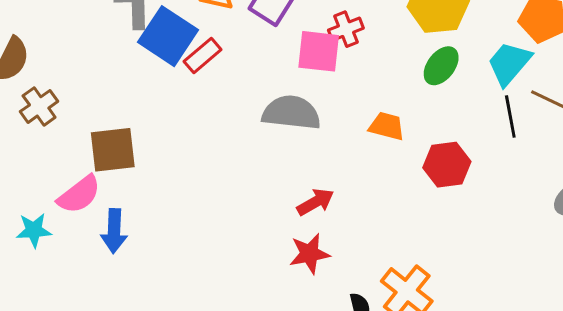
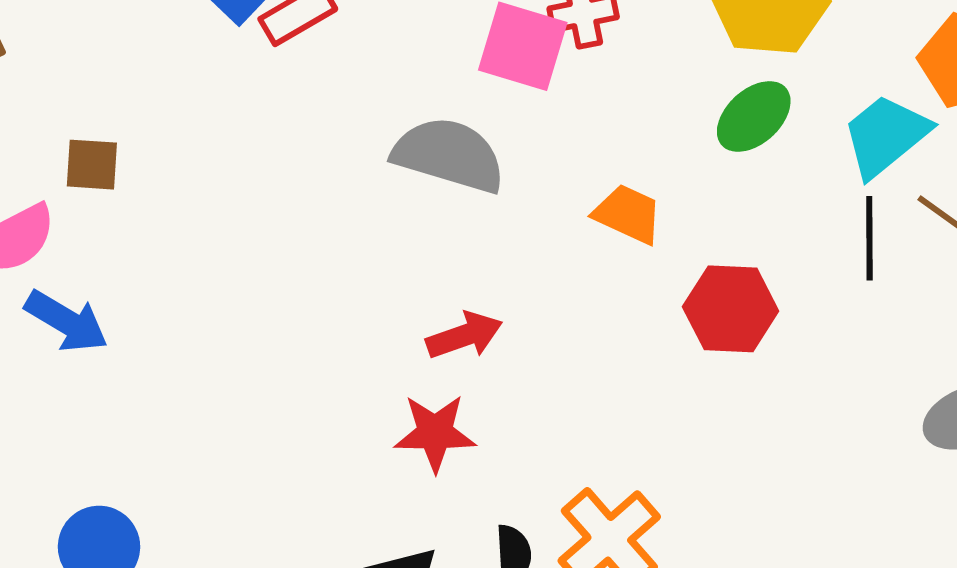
brown square: (113, 150) -> (92, 165), size x0.6
blue arrow: (114, 231) -> (66, 321), turned -72

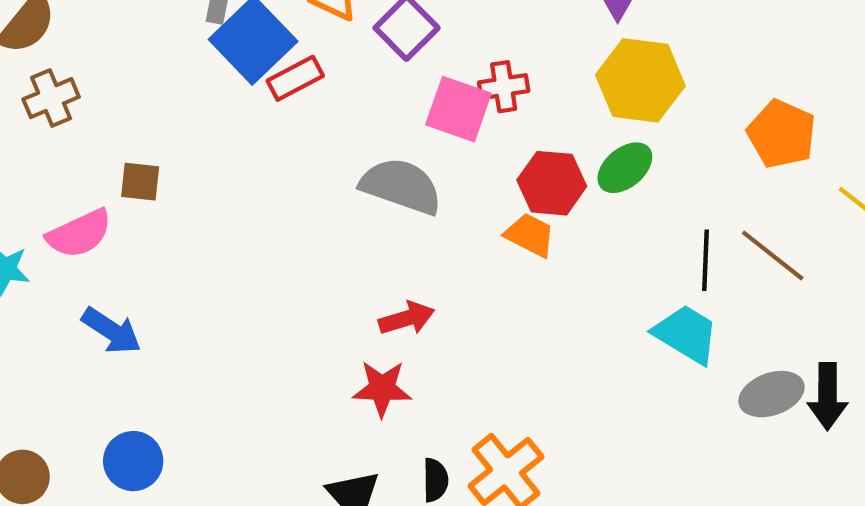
cyan trapezoid: (886, 136) -> (686, 334), moved, turned 68
red hexagon: (731, 309) -> (552, 183), moved
blue arrow: (66, 321) -> (111, 331), moved

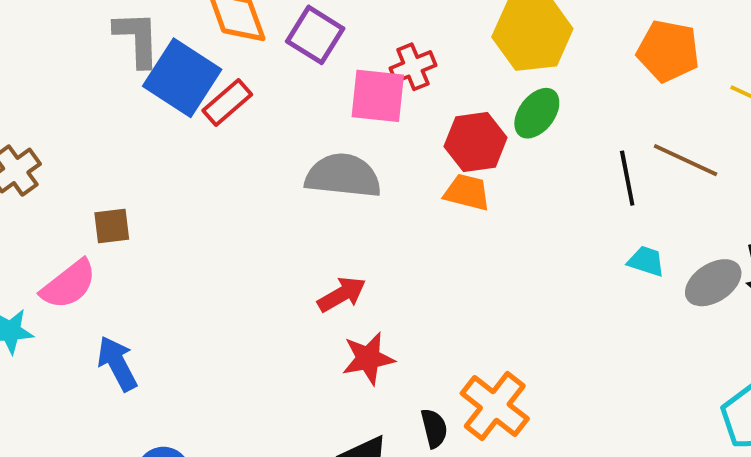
red arrow: (407, 318) -> (342, 294), moved
blue arrow: (111, 331) -> (117, 363), turned -138
cyan trapezoid: (686, 334) -> (646, 261), moved, size x0.6

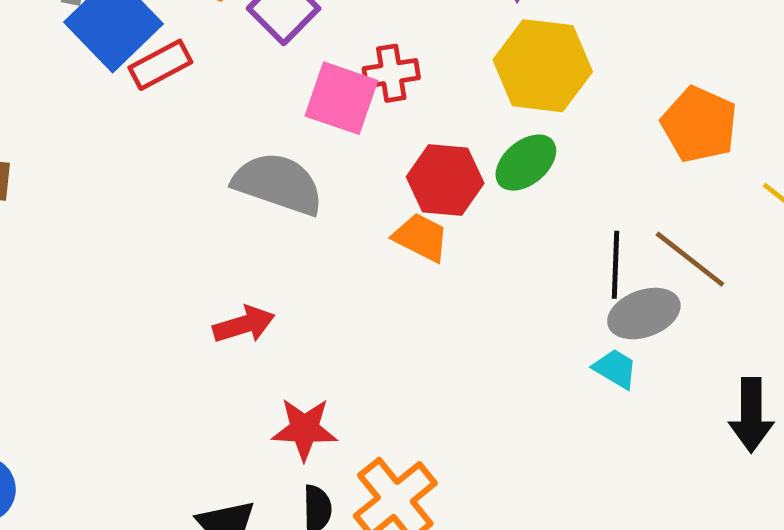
gray ellipse: (713, 283) -> (644, 314), moved
red star: (368, 358) -> (304, 429), moved

